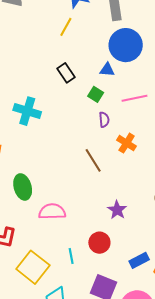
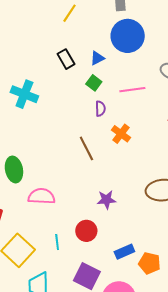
blue triangle: (107, 70) -> (97, 58), moved, turned -35
purple star: (117, 210) -> (106, 200), turned 30

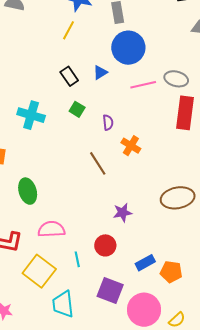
green square: (94, 83) -> (77, 109), moved
pink line: (132, 90) -> (143, 85), moved
pink semicircle: (41, 196) -> (51, 229), moved

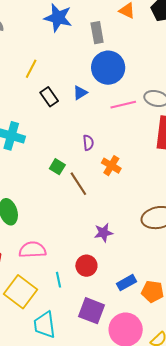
yellow line: (68, 30) -> (31, 69), moved
green square: (77, 109) -> (57, 167), moved

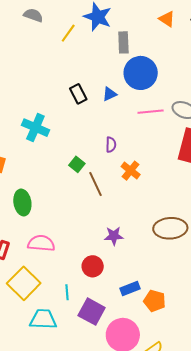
gray rectangle: (97, 33) -> (123, 42), moved
yellow line: (31, 69) -> (68, 33), moved
cyan line: (58, 280) -> (67, 292), moved
cyan trapezoid: (45, 325) -> (43, 319), turned 92

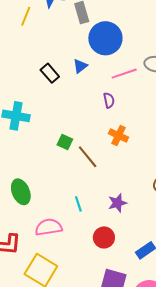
purple semicircle: (111, 145) -> (109, 100), moved
cyan line: (67, 292) -> (78, 204), moved

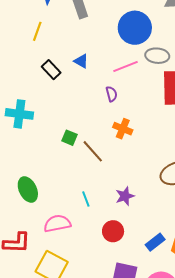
yellow line: (26, 16) -> (37, 31), moved
blue circle: (105, 38) -> (135, 28), moved
blue triangle: (80, 66) -> (81, 61), turned -49

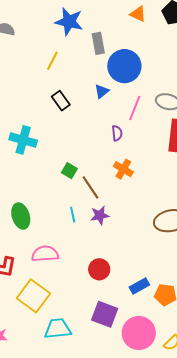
blue circle: (135, 28) -> (124, 66), moved
blue triangle: (81, 61) -> (102, 91), moved, turned 42
pink line: (126, 67) -> (135, 108), turned -55
purple star: (125, 196) -> (100, 215), moved
cyan line: (86, 199) -> (73, 215), moved

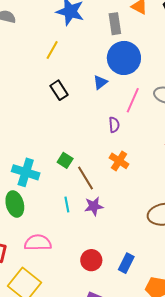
gray rectangle: (98, 43) -> (115, 24), moved
cyan cross: (23, 140) -> (26, 172), moved
blue rectangle: (139, 286) -> (126, 263), moved, turned -36

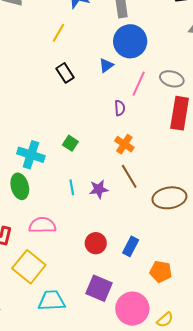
brown line: (86, 178) -> (129, 176), moved

